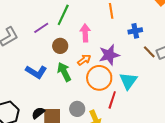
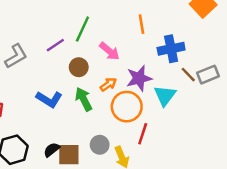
blue cross: (135, 31) -> (171, 49), size x1.5
pink arrow: (85, 33) -> (109, 51), turned 132
cyan triangle: (128, 81) -> (165, 96), moved

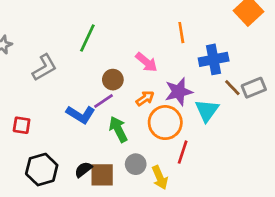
green line: (82, 29) -> (87, 38), moved
purple line: (55, 45) -> (103, 101), moved
green arrow: (84, 99) -> (118, 129), moved

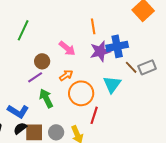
purple star: (179, 92) -> (100, 51), moved
blue L-shape: (81, 114) -> (18, 111), moved
gray circle: (136, 164) -> (56, 132), moved

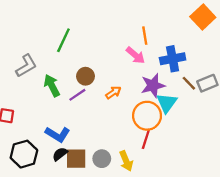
pink arrow: (67, 48) -> (135, 55), moved
purple star: (100, 51) -> (153, 86), moved
orange circle: (81, 93) -> (147, 116), moved
green arrow: (46, 98) -> (52, 86), moved

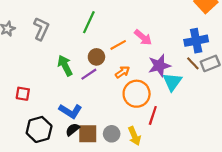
orange line: (145, 36) -> (118, 45), moved, turned 70
green line: (63, 40) -> (89, 22), moved
blue cross: (173, 59) -> (196, 41), moved
gray L-shape: (26, 66) -> (41, 29), moved, turned -35
orange circle: (147, 116) -> (137, 94), moved

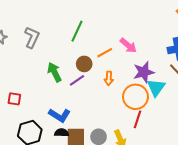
orange arrow: (122, 72) -> (109, 78), turned 128
orange circle: (137, 94) -> (135, 97), moved
black semicircle: (73, 129) -> (62, 133), turned 40

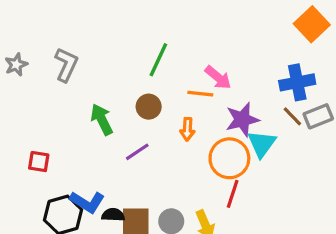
green line: (77, 31) -> (158, 60), moved
orange line: (105, 53) -> (200, 94), moved, turned 35
purple line: (77, 80) -> (137, 152), moved
blue L-shape: (60, 115) -> (87, 202), moved

